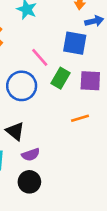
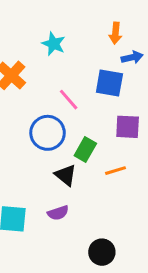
green rectangle: (61, 78) -> (85, 149), moved
black triangle: (15, 131) -> (66, 175), moved
black circle: (29, 182) -> (102, 252), moved

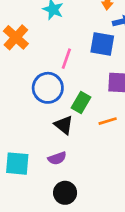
pink line: (69, 100) -> (66, 59), turned 60
black circle: (102, 252) -> (65, 193), moved

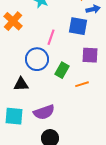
black triangle: (64, 125) -> (21, 84), moved, turned -42
purple semicircle: (57, 158) -> (44, 112), size x1.5

